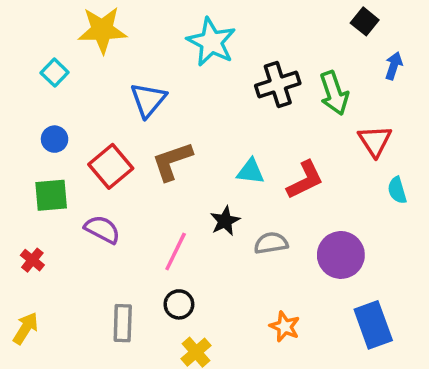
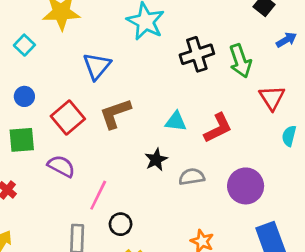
blue arrow: (394, 66) -> (286, 40), turned 42
cyan semicircle: (397, 190) -> (289, 136), turned 30
pink line: (176, 252) -> (98, 195), moved

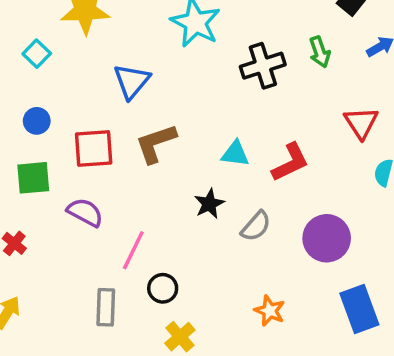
green arrow: (240, 61) -> (320, 52), moved, size x0.7
red square: (68, 117) -> (94, 149), turned 36
gray semicircle: (192, 177) -> (256, 226), turned 140

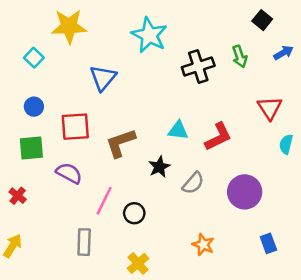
brown L-shape: (156, 143) -> (120, 143), moved
black circle: (163, 288) -> (134, 213), moved
blue rectangle: (359, 309) -> (268, 243), size x0.6

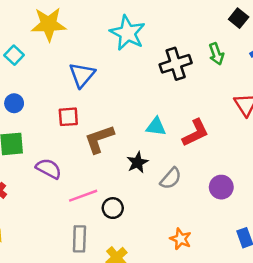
red square: (75, 127) -> (68, 117), moved, size x0.7
purple circle: (245, 192) -> (221, 187), size x0.7
pink line: (104, 201) -> (83, 196), turned 44
gray rectangle: (84, 242) -> (79, 239), moved

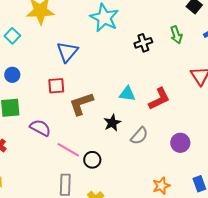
black cross: (176, 64) -> (143, 43), size x0.7
pink line: (83, 196) -> (68, 150), turned 50
orange star: (181, 239) -> (161, 186), moved, turned 30

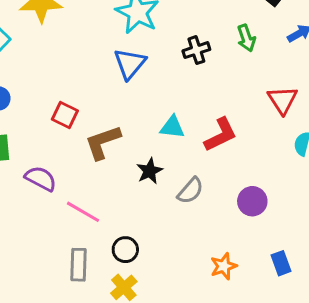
blue triangle: (67, 52) -> (130, 64), moved
red square: (56, 86) -> (65, 115), turned 30
black circle: (92, 160) -> (125, 250), moved

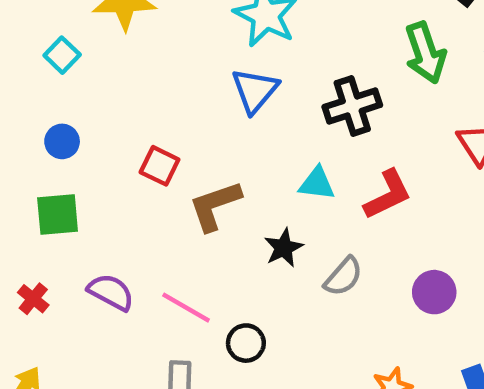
green arrow: (246, 38) -> (425, 53), size x1.5
black cross: (196, 50) -> (352, 106), moved, size x1.4
purple semicircle: (41, 179) -> (111, 292), moved
black circle: (125, 250) -> (246, 343), moved

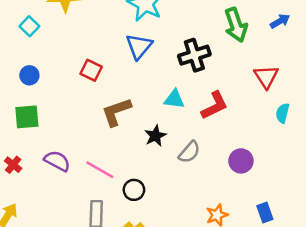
red square: (160, 166) -> (91, 70), moved

